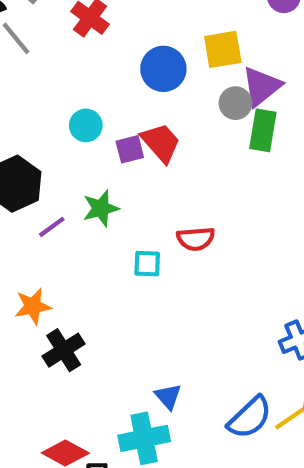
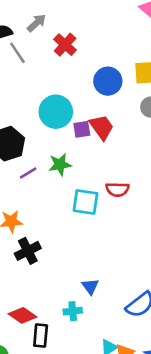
cyan circle: (86, 125) -> (56, 112), size x1.6
cyan square: (147, 264) -> (86, 202), size x1.5
cyan cross: (144, 438) -> (73, 311), size x0.6

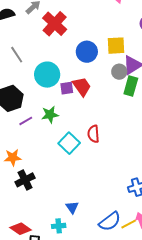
red cross: (65, 45) -> (55, 24), size x1.4
gray line: (17, 53) -> (17, 55), moved
red semicircle: (117, 189) -> (93, 134), turned 84
cyan square: (86, 202) -> (69, 143), turned 35

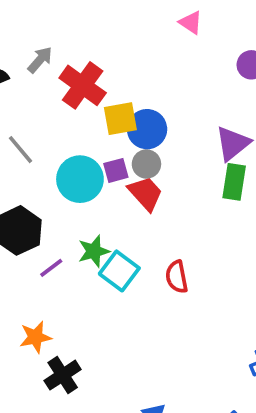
yellow square: (116, 46) -> (120, 119), moved
gray circle: (119, 72) -> (146, 164), moved
purple square: (67, 88) -> (116, 170), moved
cyan square: (69, 143) -> (119, 271), moved

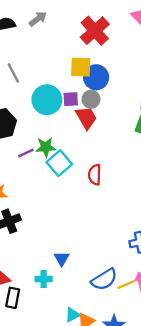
red cross: (83, 85) -> (95, 31), moved
purple line: (51, 268) -> (26, 153), moved

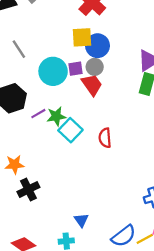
purple line: (26, 153) -> (38, 114), moved

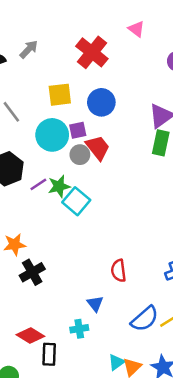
yellow square: (82, 37) -> (60, 95), moved
gray circle: (95, 67) -> (80, 155), moved
red semicircle: (105, 138) -> (119, 271), moved

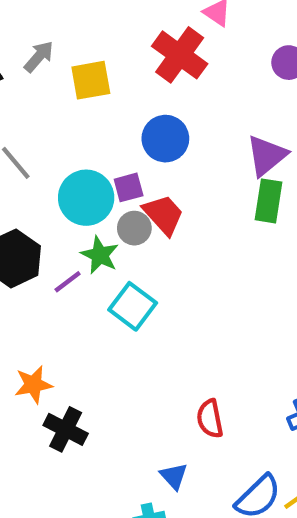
red cross: (92, 52) -> (180, 55), moved
yellow square: (60, 95) -> (91, 80), moved
green star: (59, 186) -> (100, 255), moved, turned -30
black cross: (32, 272) -> (66, 429), turned -30

